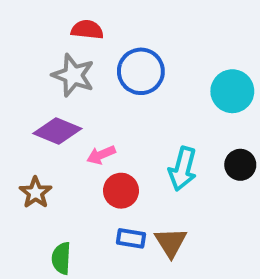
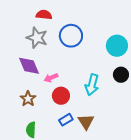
purple diamond: (57, 131) -> (29, 66), turned 45
black circle: (240, 165) -> (121, 75), moved
brown star: (35, 193) -> (28, 99), moved
blue rectangle: (131, 238) -> (66, 120), turned -40

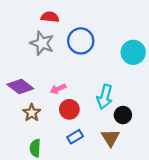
purple diamond: (29, 66) -> (20, 87), moved, turned -30
black circle: (121, 75) -> (123, 115), moved
brown triangle: (86, 122) -> (110, 138), moved

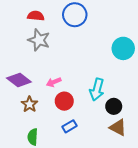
red semicircle: (50, 17) -> (36, 16), moved
blue circle: (81, 41) -> (75, 15), moved
brown triangle: (110, 138) -> (118, 127), moved, turned -30

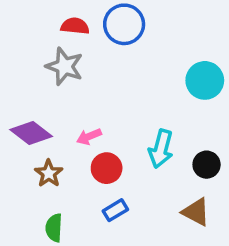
red semicircle: (36, 16) -> (75, 26), moved
black circle: (114, 106) -> (207, 165), moved

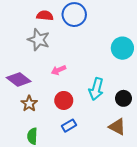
pink arrow: (89, 137) -> (59, 70), moved

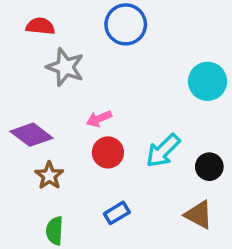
red semicircle: (45, 16) -> (40, 26), moved
cyan arrow: (96, 89) -> (163, 151), turned 30
red circle: (64, 100) -> (108, 152), moved

